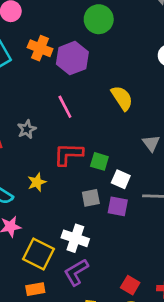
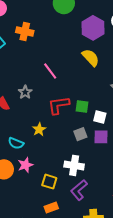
purple hexagon: (72, 58) -> (93, 28), moved
yellow square: (39, 254) -> (49, 182), size x0.7

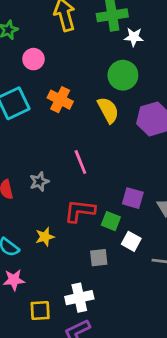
yellow semicircle: (91, 58) -> (108, 110), moved
purple square: (101, 137) -> (133, 198), moved
white cross: (74, 165) -> (79, 298), turned -36
yellow square: (49, 182) -> (40, 311), turned -35

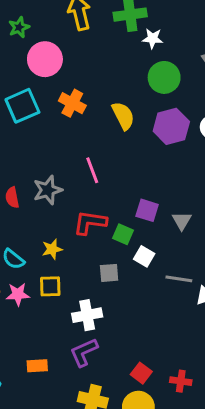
pink circle: (33, 59) -> (45, 59), size x1.5
green circle: (123, 75) -> (164, 77), moved
gray star: (39, 182) -> (48, 190), size x1.4
yellow square: (40, 311) -> (50, 286), moved

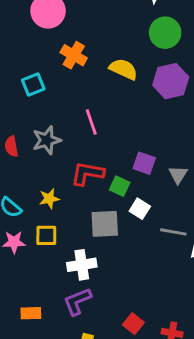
cyan square: (22, 106) -> (33, 84), moved, size x0.7
yellow semicircle: (123, 116) -> (124, 69), turned -40
gray square: (109, 273) -> (105, 224), size x1.5

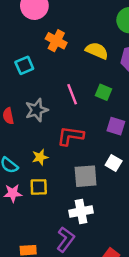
green square: (120, 186) -> (103, 92), moved
white cross: (82, 265) -> (81, 212), moved
purple L-shape: (77, 301) -> (65, 239), turned 150

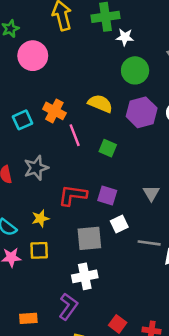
orange cross: (56, 41) -> (54, 111), moved
pink line: (72, 94) -> (75, 135), moved
purple square: (116, 126) -> (107, 196), moved
white square: (114, 163) -> (119, 224), turned 35

